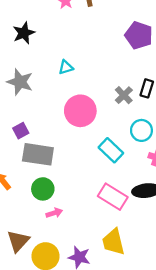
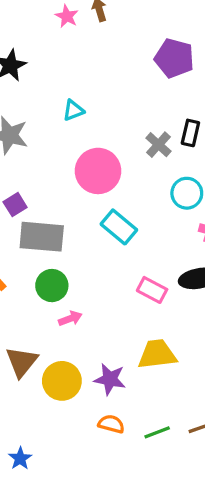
cyan rectangle: (111, 150) -> (119, 227), moved
pink rectangle: (113, 197) -> (152, 290), size x0.7
yellow trapezoid: (113, 242) -> (157, 354), turned 100

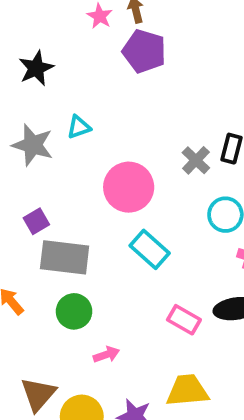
purple pentagon: (174, 58) -> (144, 51), moved
cyan triangle: (73, 110) -> (79, 127), moved
pink arrow: (70, 319) -> (106, 355), moved

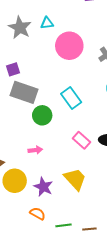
pink circle: (129, 187) -> (69, 46), moved
green circle: (74, 311) -> (42, 115), moved
yellow trapezoid: (187, 391) -> (75, 179), turned 40

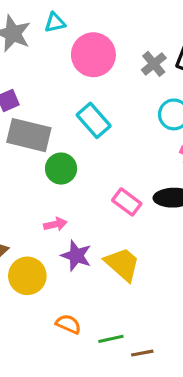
cyan rectangle: (71, 98) -> (94, 120), moved
purple star: (43, 187) -> (76, 256), moved
brown line: (89, 229) -> (142, 353), moved

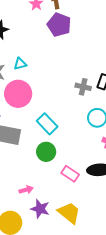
pink circle: (93, 55) -> (18, 94), moved
gray cross: (154, 64) -> (83, 87), turned -35
green circle: (61, 169) -> (46, 152), moved

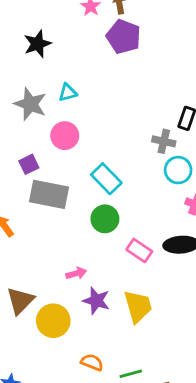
gray cross: (83, 87) -> (164, 141), moved
pink circle: (18, 94) -> (65, 136), size x0.7
yellow trapezoid: (69, 213) -> (138, 306), turned 35

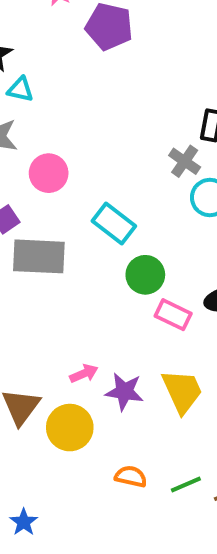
cyan triangle: (68, 93) -> (20, 89), moved, turned 36
gray cross: (164, 141) -> (185, 161), turned 30
green circle: (105, 219) -> (145, 275), moved
pink arrow: (76, 273) -> (84, 374), moved

